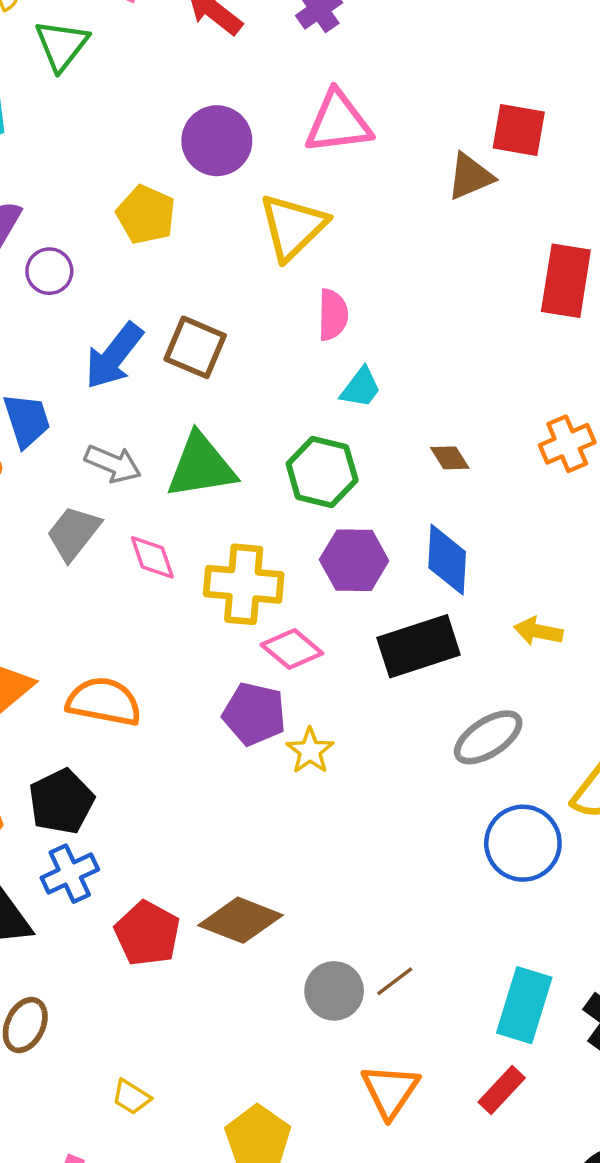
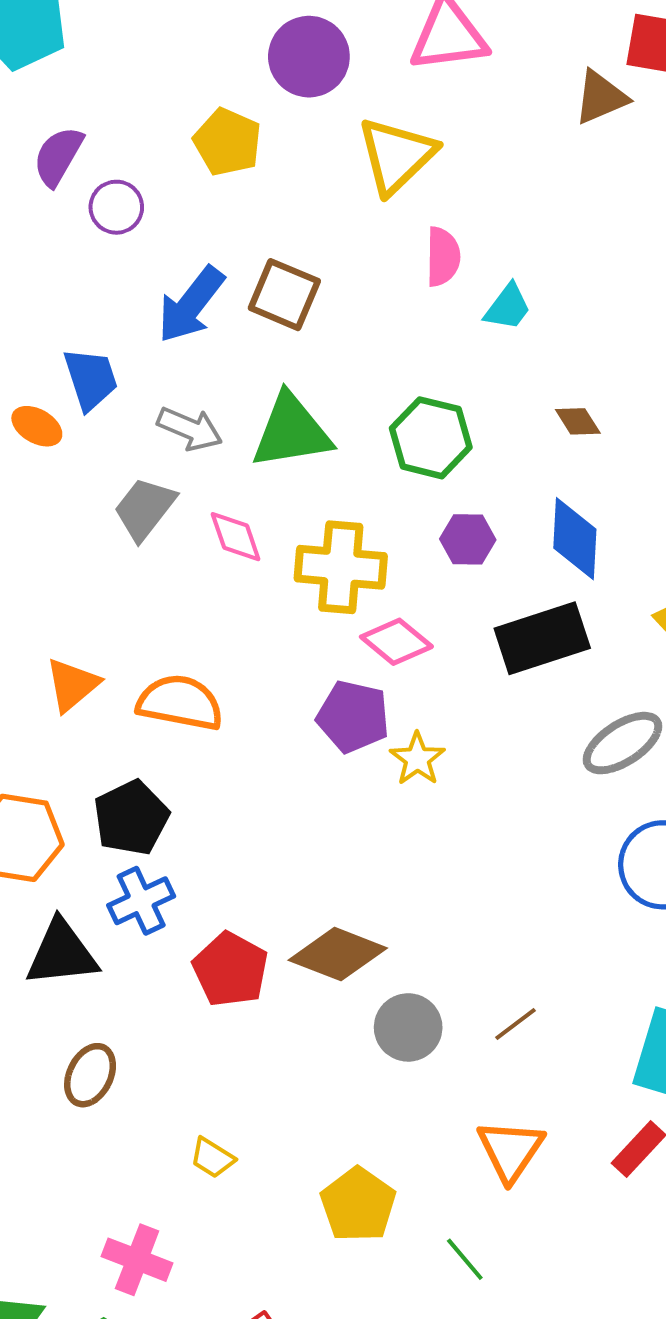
cyan trapezoid: (361, 388) -> (508, 307), moved
purple hexagon: (354, 560) -> (468, 539), size x0.7
gray circle: (334, 991) -> (408, 1027), moved

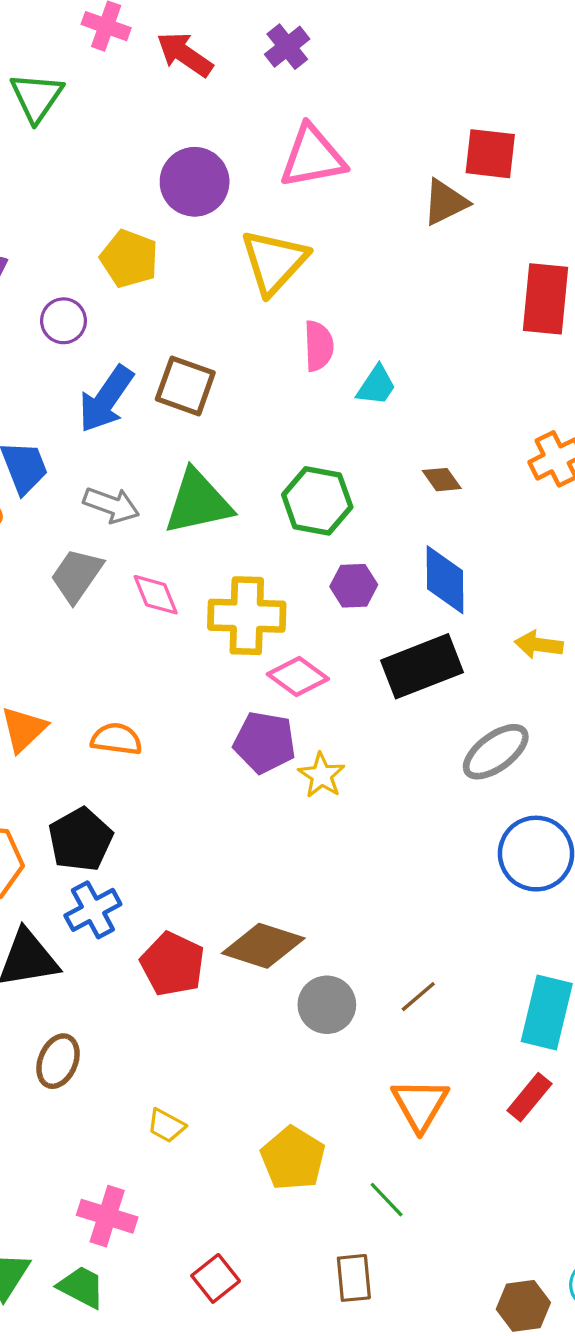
purple circle: (116, 207) -> (64, 321), moved
orange semicircle: (180, 703) -> (116, 739), size x0.7

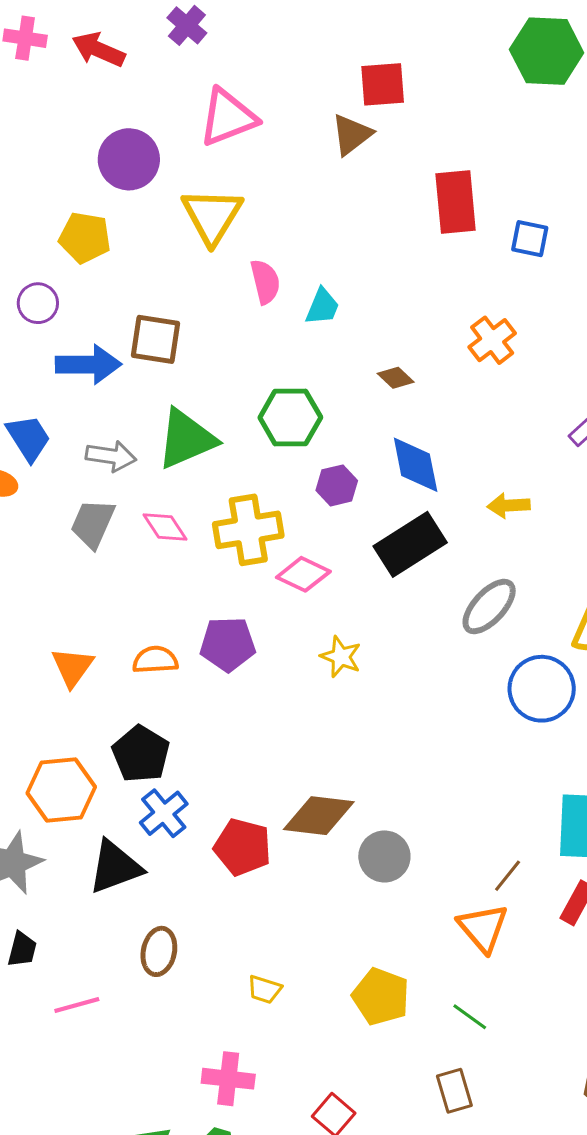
blue arrow: (106, 399) -> (88, 364), turned -114
purple pentagon: (265, 742) -> (228, 644), moved
brown line: (418, 997) -> (508, 876), moved

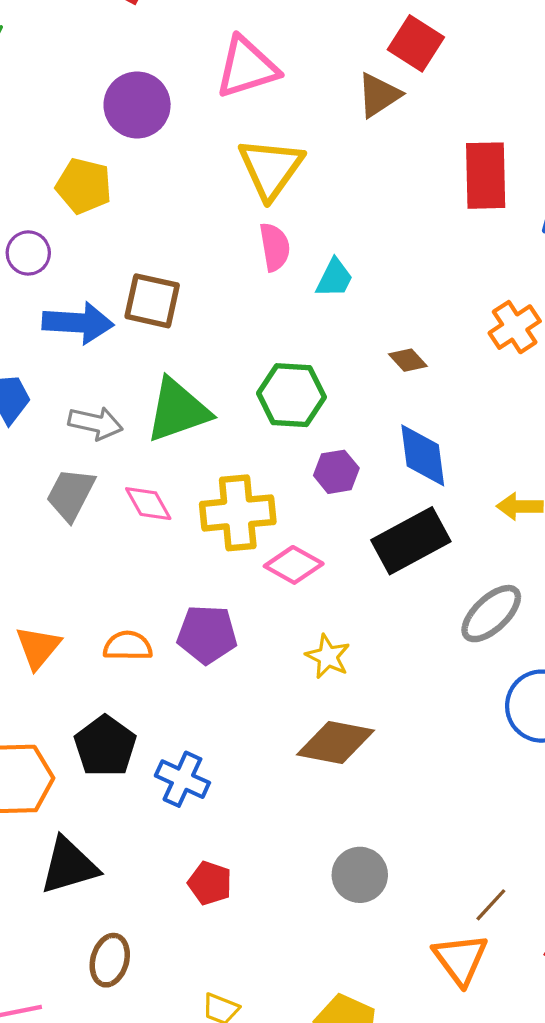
red square: (383, 84) -> (416, 43), turned 33
yellow triangle: (212, 216) -> (271, 168), moved
blue cross: (164, 813) -> (182, 779), moved, turned -30
brown diamond: (319, 816) -> (336, 742), moved
red pentagon: (243, 847) -> (210, 883), moved, size x0.7

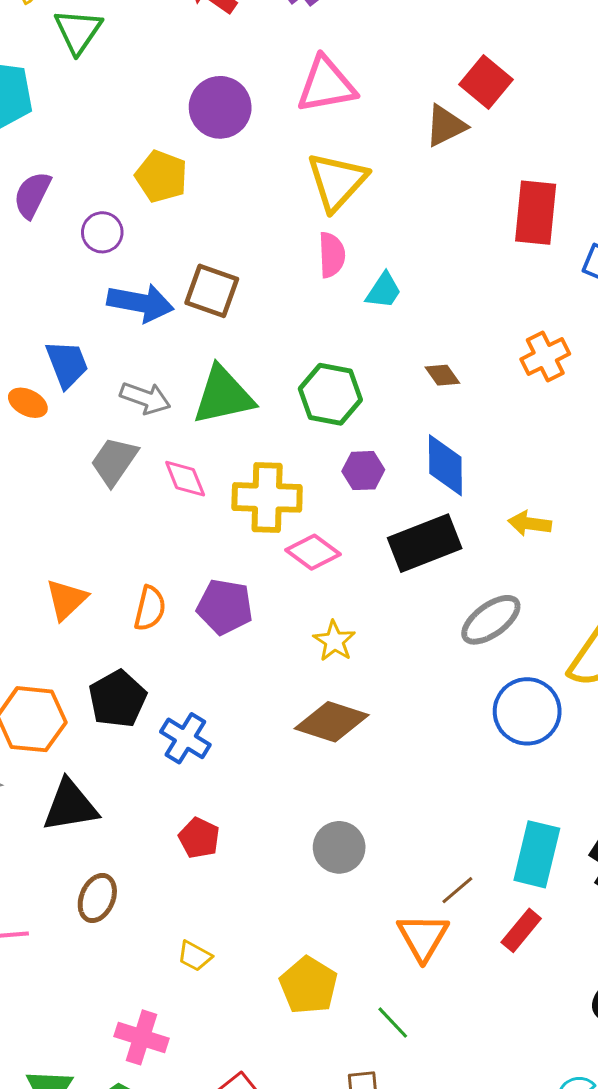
orange semicircle: (128, 646) -> (150, 608), turned 96

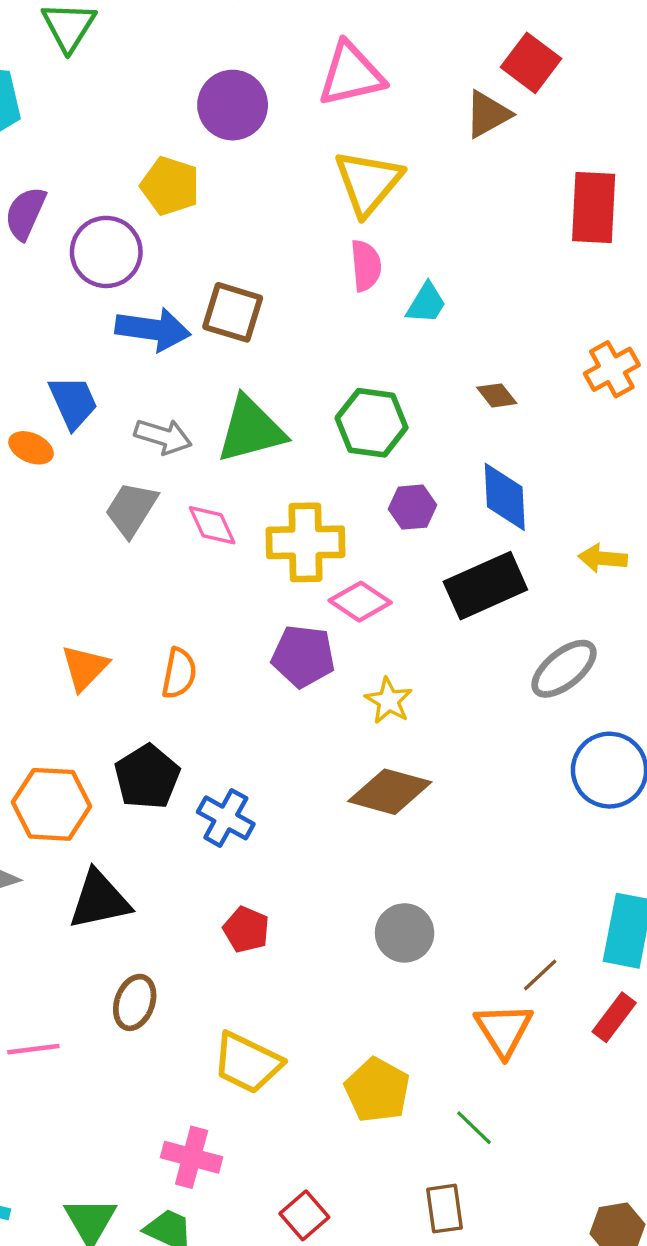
purple circle: (102, 232) -> (106, 252), size x1.5
purple pentagon: (225, 607) -> (303, 656), moved
yellow trapezoid: (195, 956) -> (247, 1063), size x1.8

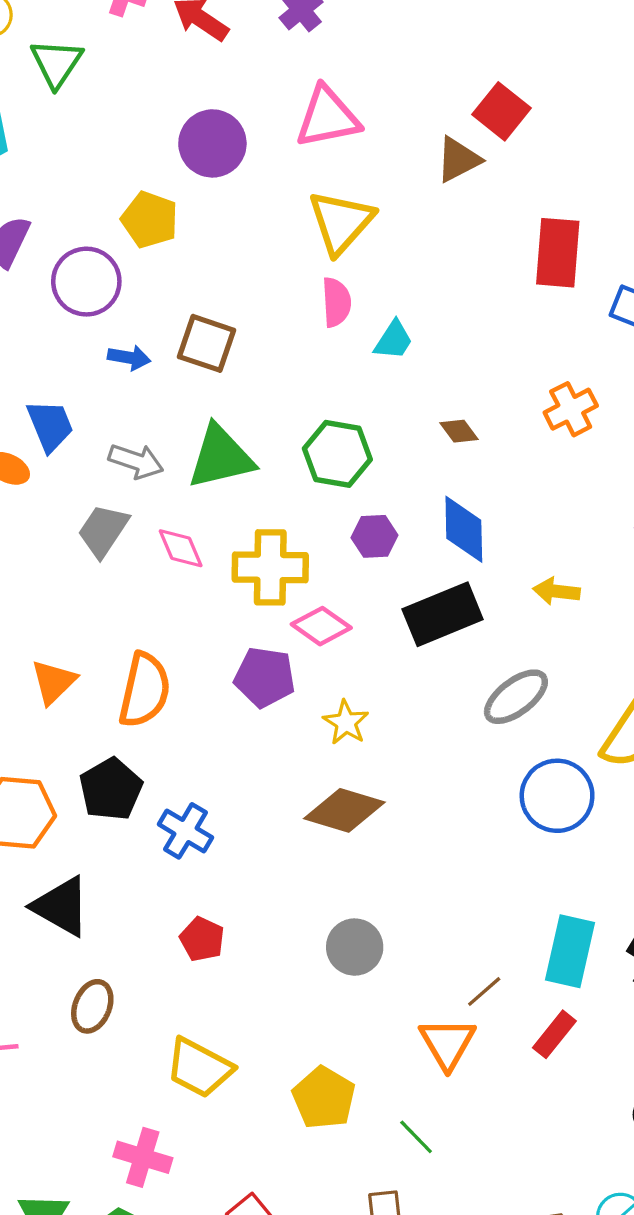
blue arrow: (153, 329) -> (129, 358), size x0.6
orange semicircle: (179, 673) -> (145, 690), size x1.5
black triangle: (99, 900) -> (61, 906), turned 40

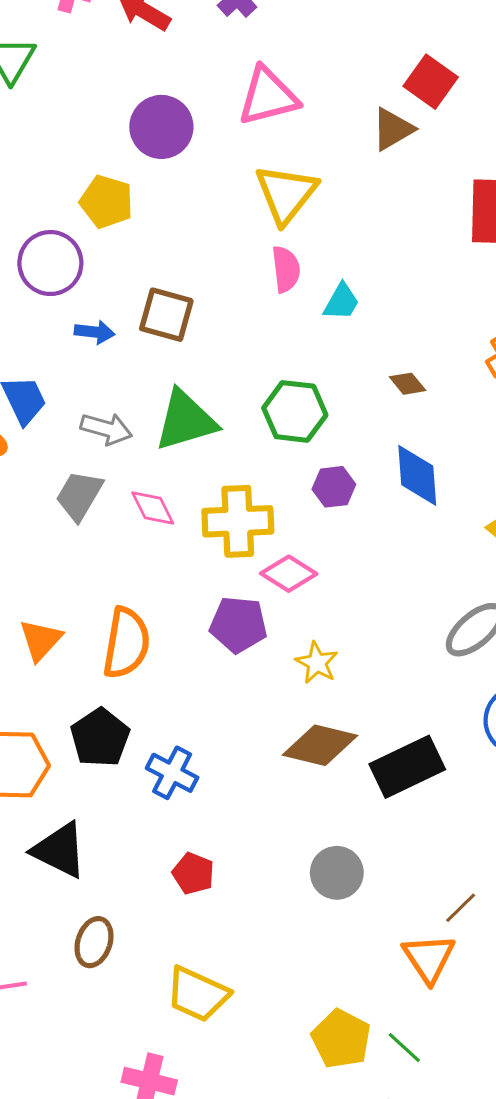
black rectangle: (443, 614) -> (407, 767), moved
yellow pentagon: (324, 1098) -> (341, 1039), moved

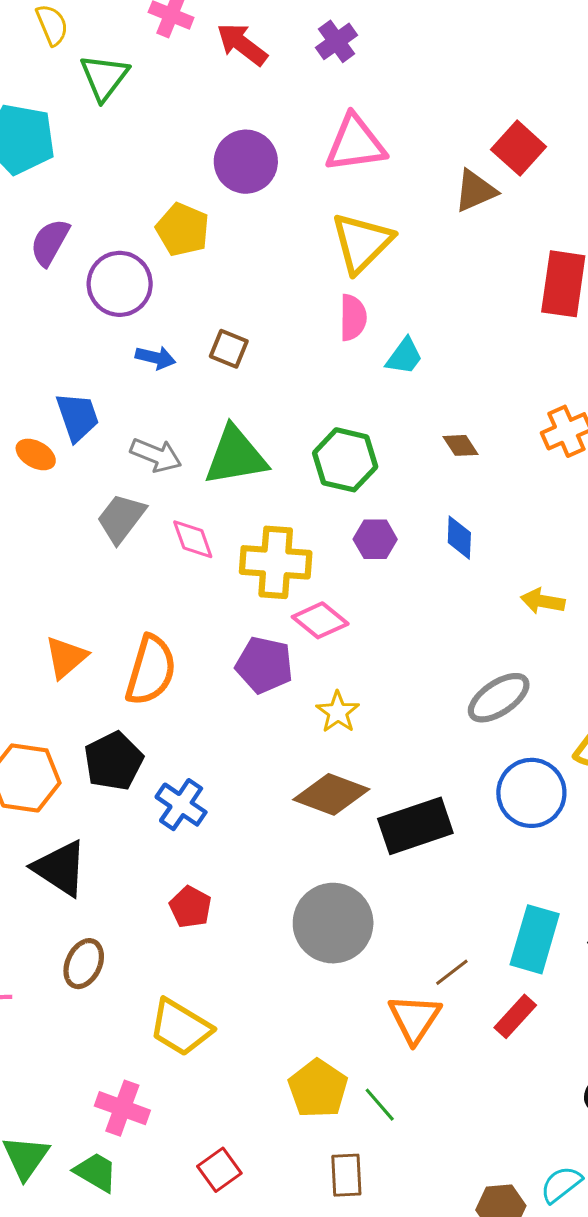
brown square: (166, 315) -> (229, 349), size x0.7
blue diamond: (417, 475) -> (459, 538), size x0.7
gray circle: (337, 873) -> (333, 923), size x1.5

